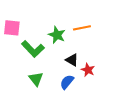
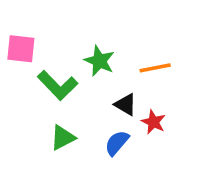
orange line: (82, 28) -> (155, 68), moved
green triangle: (36, 79) -> (63, 138), turned 42

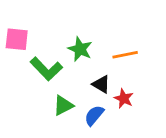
green triangle: (63, 138) -> (63, 106), moved

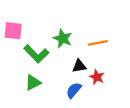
black triangle: (101, 84) -> (79, 66), turned -40
green triangle: (63, 106) -> (33, 83), moved

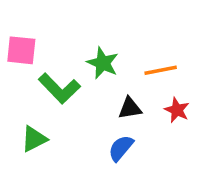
red star: (97, 77) -> (177, 110), moved
green triangle: (33, 83) -> (34, 139), moved

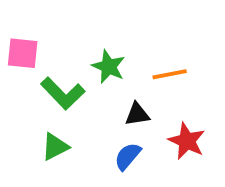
red star: (177, 110) -> (187, 141), moved, size x1.4
green triangle: (34, 139) -> (55, 147), moved

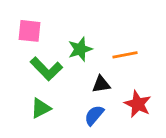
pink square: (23, 53) -> (29, 31), moved
green star: (109, 67) -> (80, 49), turned 30

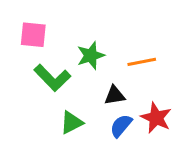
green triangle: (41, 108) -> (72, 123), moved
blue semicircle: (94, 115) -> (121, 126), moved

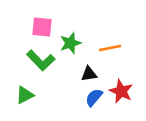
pink square: (33, 35) -> (42, 27), moved
green triangle: (72, 123) -> (25, 95), moved

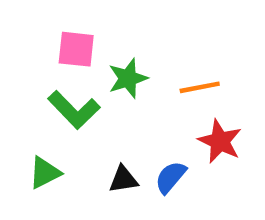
black triangle: (89, 74) -> (123, 179), moved
red star: (121, 91) -> (220, 141), moved

